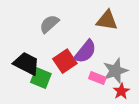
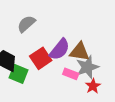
brown triangle: (107, 20) -> (80, 52), moved

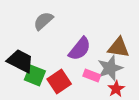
brown triangle: (80, 52) -> (119, 48), moved
red square: (41, 58) -> (59, 82), moved

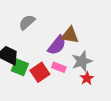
brown triangle: (119, 48) -> (70, 35), moved
pink rectangle: (92, 75) -> (59, 67), moved

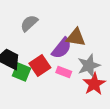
red square: (40, 72) -> (40, 65), moved
red star: (87, 78) -> (94, 84), size x1.5

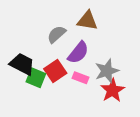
gray semicircle: (29, 23) -> (56, 34), moved
brown triangle: (76, 37) -> (87, 21), moved

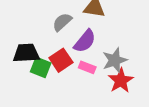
black trapezoid: (22, 64) -> (26, 53), turned -30

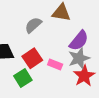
purple semicircle: (85, 41) -> (79, 41), moved
green square: (41, 67) -> (23, 78), moved, turned 36

